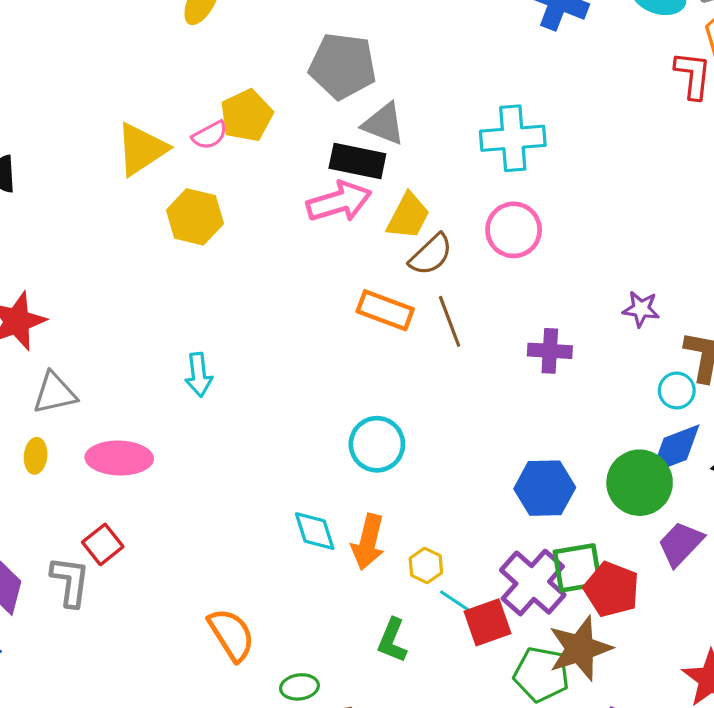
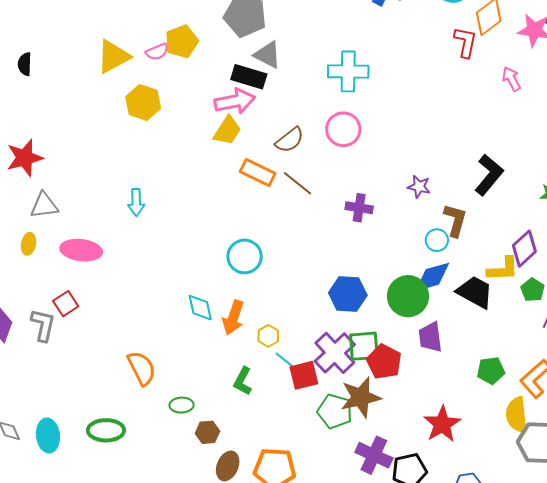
yellow trapezoid: (408, 216) -> (227, 131), moved
brown line: (450, 321) -> (298, 183), turned -36
purple trapezoid: (681, 544) -> (430, 337), turned -56

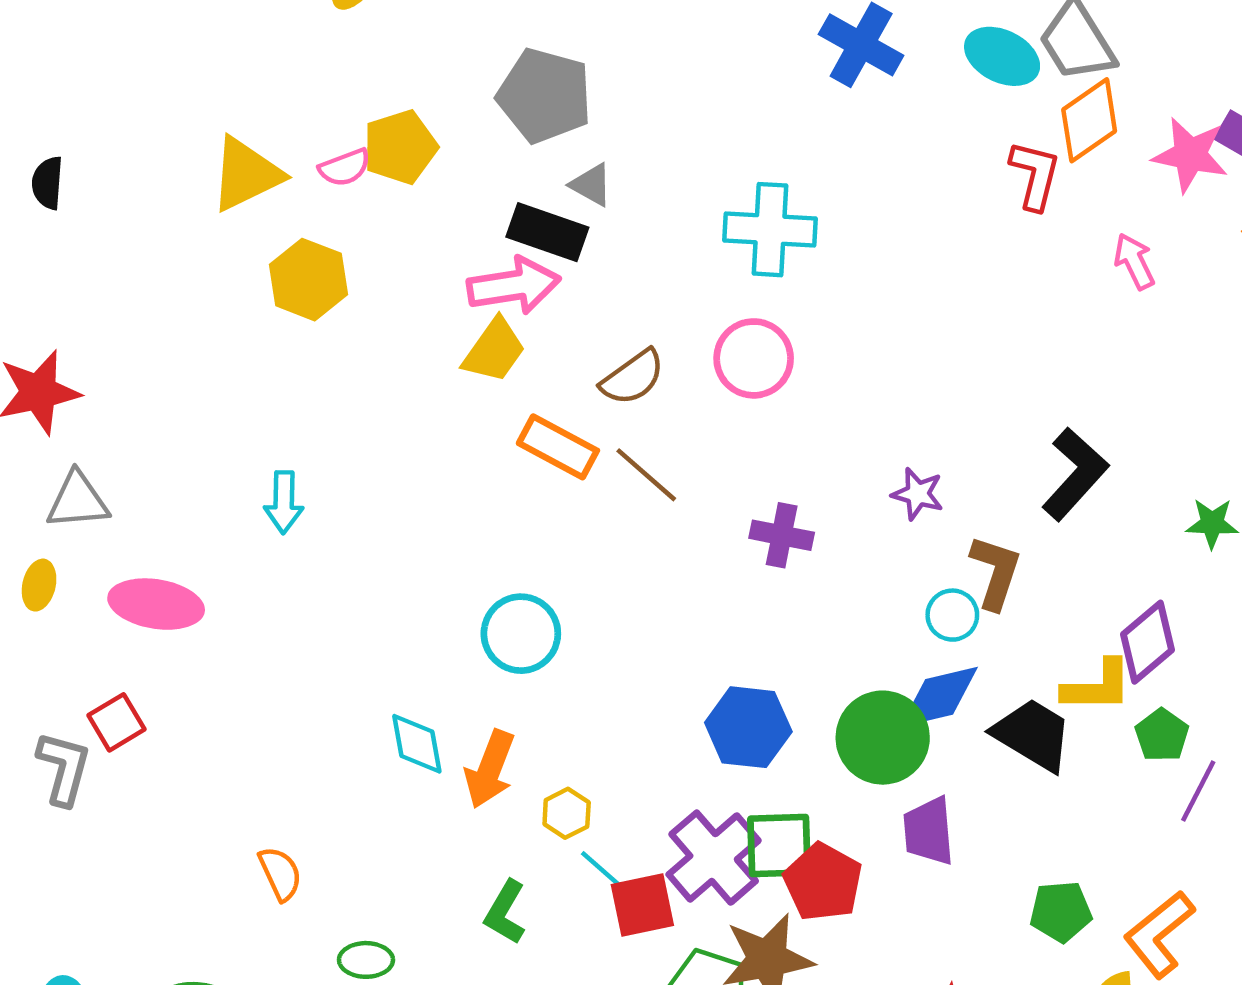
gray triangle: (268, 55) -> (591, 185), size x0.7
orange semicircle: (142, 368) -> (280, 874), size x0.7

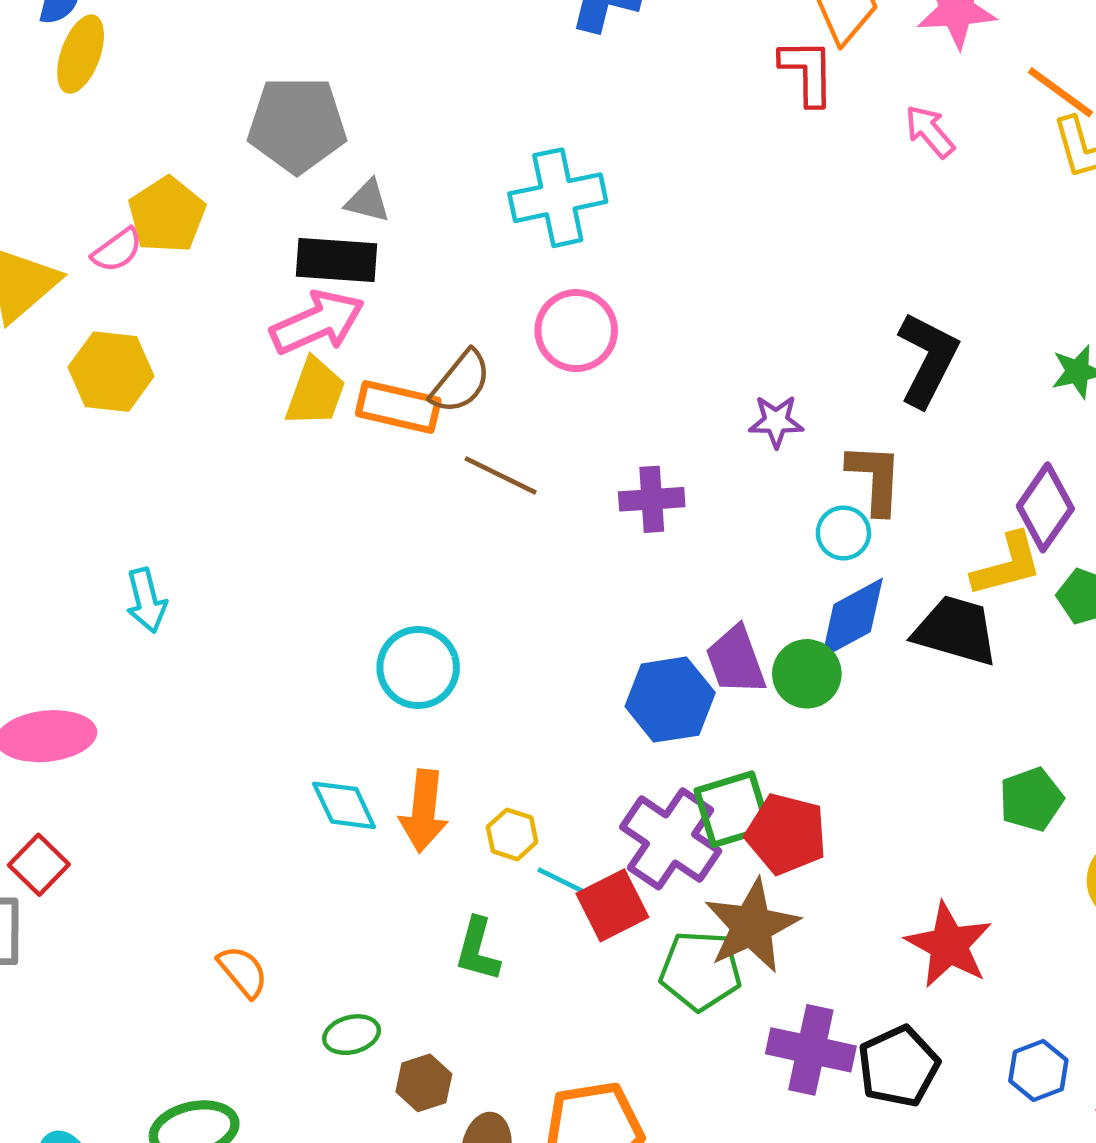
orange rectangle: (558, 447) -> (398, 407), moved
green circle: (883, 738) -> (807, 674), size x0.7
purple trapezoid: (929, 831) -> (736, 660), moved

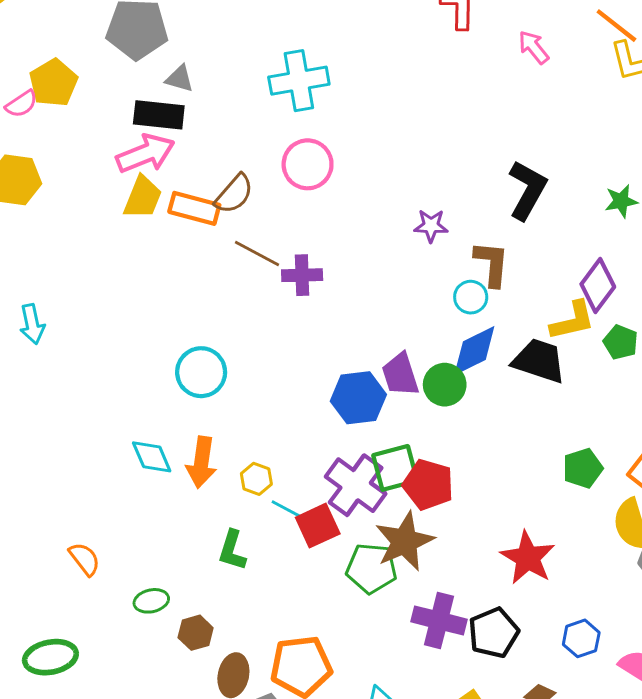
purple cross: (652, 499) -> (302, 275), moved

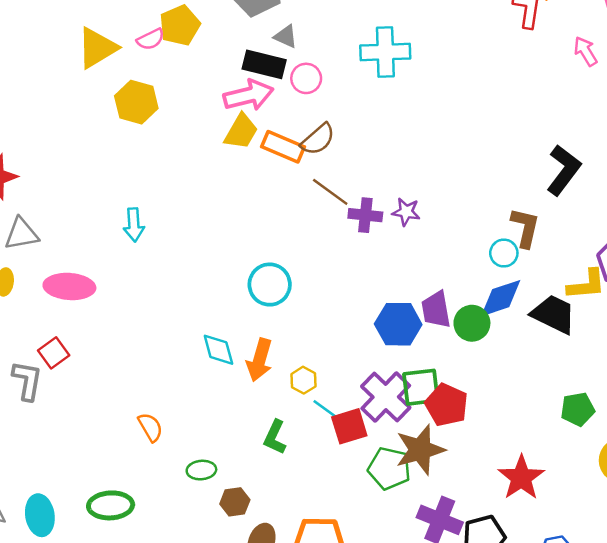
pink circle: (308, 164) -> (306, 78), moved, size x0.7
purple star: (431, 226) -> (406, 212), moved

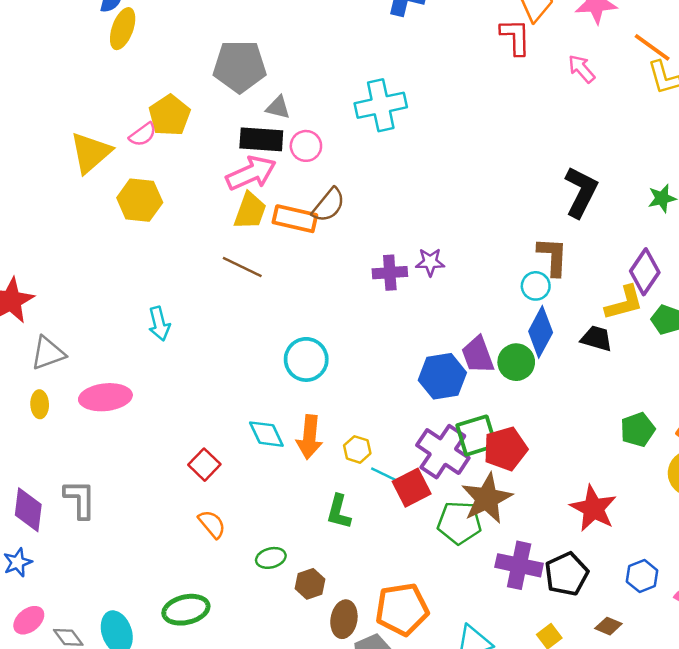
brown line: (330, 192) -> (242, 267), moved
blue diamond: (501, 298) -> (541, 332), turned -33
black trapezoid: (554, 314) -> (597, 338), size x0.7
red square: (54, 353) -> (204, 465), moved
red pentagon: (447, 405) -> (505, 449), turned -30

